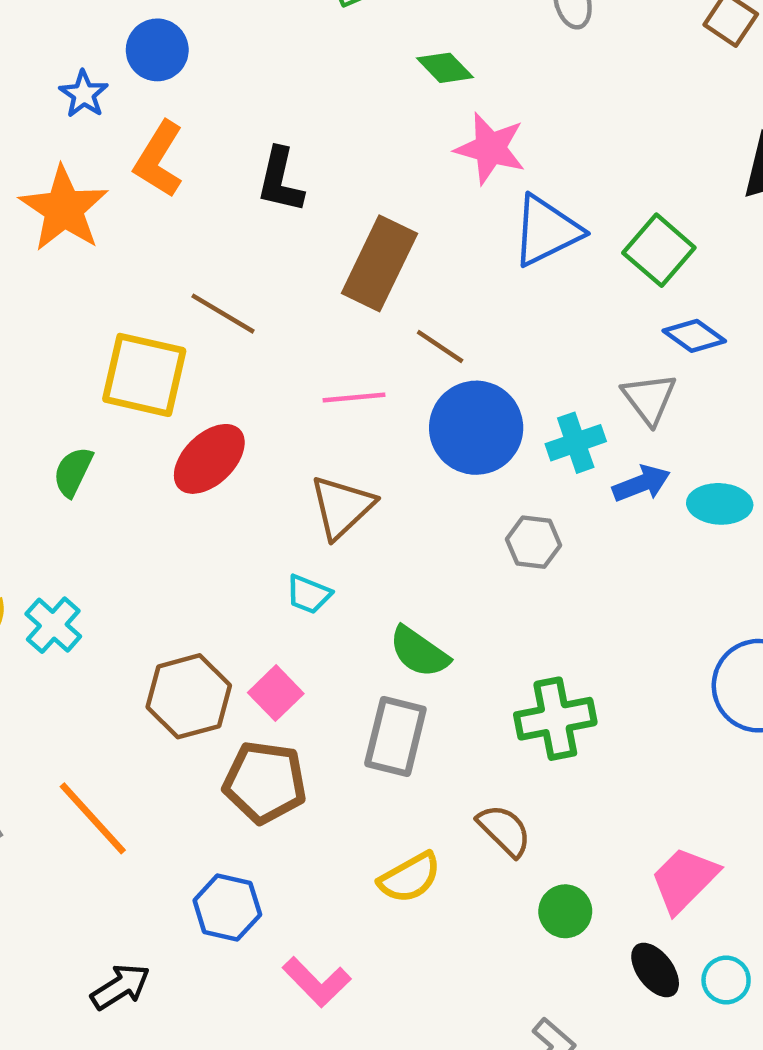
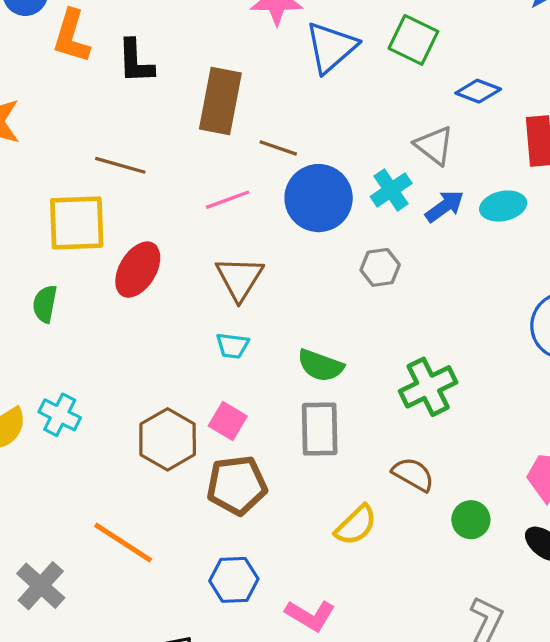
orange L-shape: (159, 159) -> (71, 36), moved
blue diamond: (694, 336) -> (478, 91), moved

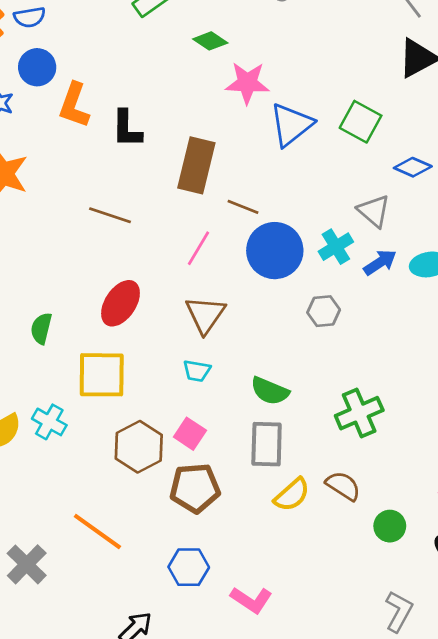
pink line: (228, 200) -> (198, 248), turned -42
yellow square: (77, 223) -> (102, 375), moved
yellow semicircle: (356, 525) -> (292, 495), moved

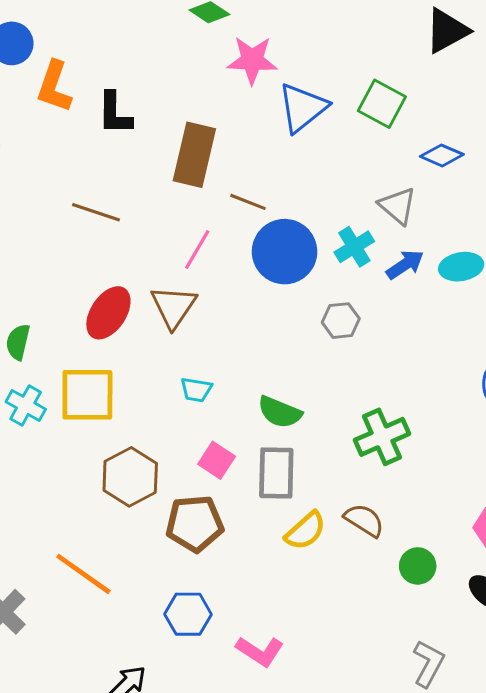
brown triangle: (205, 315) -> (174, 307), moved
cyan cross: (49, 422) -> (26, 405), moved
pink square: (190, 434) -> (217, 460), moved

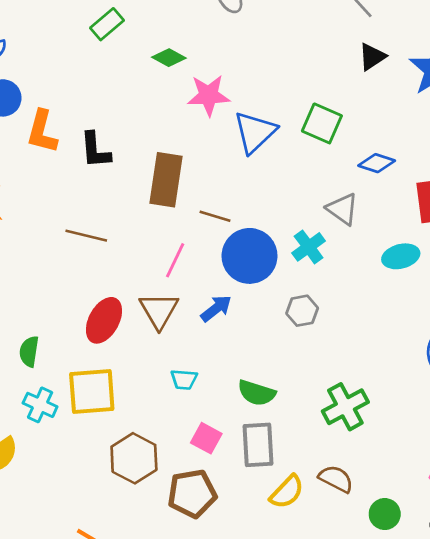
black triangle: (447, 31) -> (372, 57), size x0.7
blue arrow: (405, 265) -> (216, 308), moved

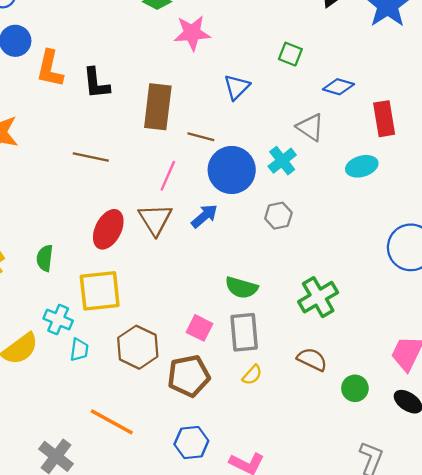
green square: (322, 123) -> (290, 54), size x0.7
blue triangle: (255, 132) -> (237, 87), moved, size x0.7
cyan trapezoid: (184, 380) -> (79, 350), moved, turned -85
cyan cross: (40, 405) -> (58, 320), moved
yellow semicircle: (287, 492) -> (252, 375), moved, size x0.7

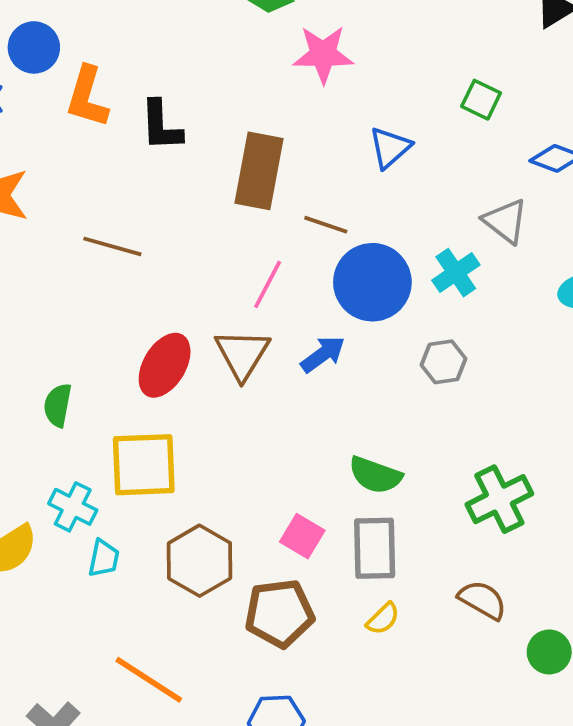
brown line: (91, 157) -> (112, 246), moved

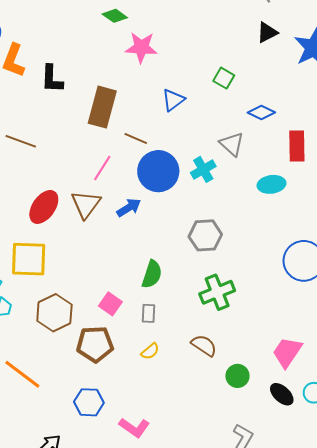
gray hexagon: (444, 362) -> (205, 235), moved, size x1.4
green semicircle: (375, 475) -> (152, 274), turned -96
gray rectangle: (375, 548) -> (149, 313), size x0.6

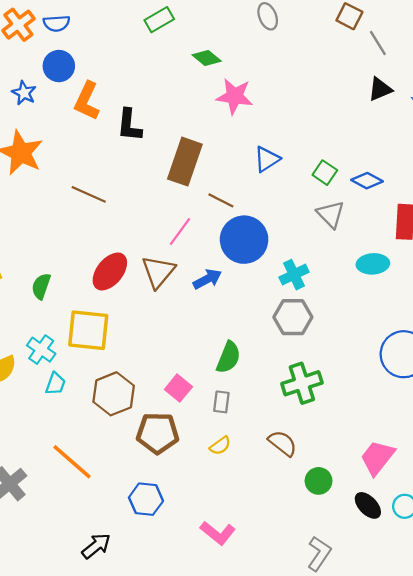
green square: (224, 78) -> (325, 173), moved
cyan cross: (203, 169) -> (294, 275), moved
pink L-shape: (134, 428) -> (218, 533), moved

